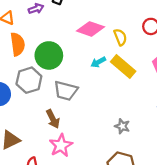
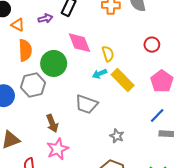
pink diamond: (91, 29) -> (80, 43), moved, turned 45
yellow semicircle: (120, 37) -> (108, 54), moved
gray trapezoid: (66, 91) -> (86, 104), moved

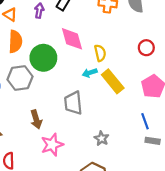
purple arrow: (45, 18) -> (39, 11), turned -72
gray trapezoid: (86, 104) -> (73, 103), turned 60
blue line: (157, 116) -> (145, 121), turned -70
pink star: (58, 149) -> (52, 145), moved

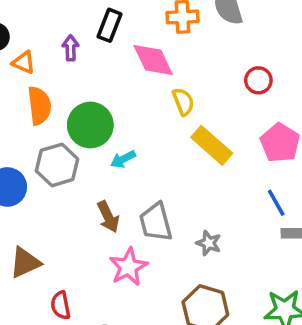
pink diamond: (72, 39) -> (153, 60), moved
cyan arrow: (90, 73) -> (123, 159), moved
gray trapezoid: (73, 103) -> (156, 222), moved
brown arrow: (36, 119) -> (108, 217), moved

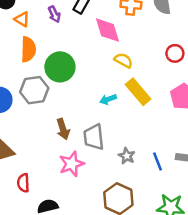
purple arrow: (71, 48) -> (54, 14), turned 147
yellow semicircle: (183, 102) -> (123, 60), turned -48
cyan arrow: (123, 159) -> (108, 99), moved
blue line: (276, 203) -> (158, 162), moved

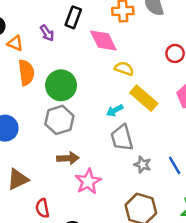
gray hexagon: (34, 90) -> (59, 120), moved
brown arrow: (63, 129) -> (68, 158), moved, turned -66
gray trapezoid: (94, 137) -> (122, 138), moved

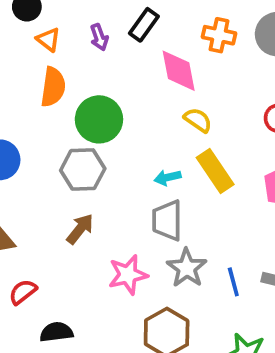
brown arrow: (68, 158) -> (80, 229), turned -65
gray star: (143, 165) -> (187, 268), size x1.5
pink star: (88, 181) -> (128, 275), moved
red semicircle: (42, 208) -> (23, 292), turned 48

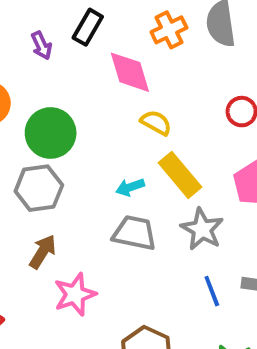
orange cross: (219, 35) -> (169, 30), turned -32
gray trapezoid: (167, 220) -> (134, 233), turned 108
gray star: (187, 268) -> (202, 229), moved
pink star: (128, 275) -> (75, 294), moved

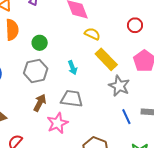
green circle: (51, 133) -> (40, 43), size x0.6
cyan arrow: (130, 187) -> (73, 68), moved, turned -88
gray trapezoid: (134, 233) -> (72, 99), moved

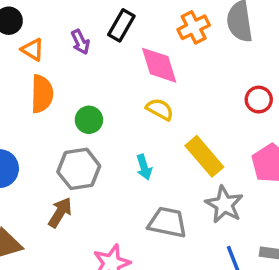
yellow semicircle: (92, 34) -> (160, 109), moved
gray trapezoid: (72, 99) -> (167, 222), moved
brown arrow: (40, 103) -> (60, 212), moved

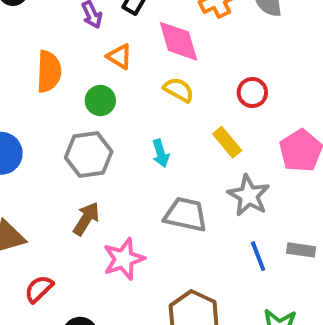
orange triangle: (33, 50) -> (119, 57), moved
red circle: (259, 100) -> (252, 92), moved
yellow rectangle: (204, 156) -> (227, 142), size x0.7
brown arrow: (60, 212) -> (86, 219), moved

